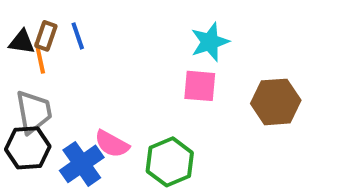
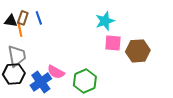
pink square: (200, 86) -> (113, 43), moved

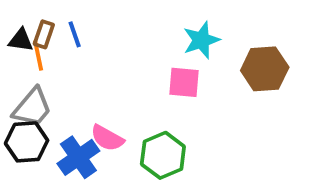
pink square: (113, 43) -> (184, 82), moved
brown hexagon: (138, 51) -> (265, 69), moved
gray trapezoid: (17, 56) -> (32, 107), turned 50

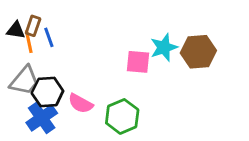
blue line: (75, 34) -> (49, 37), moved
cyan star: (201, 40) -> (164, 47), moved
black hexagon: (27, 142) -> (47, 92), moved
blue cross: (78, 157) -> (42, 118), moved

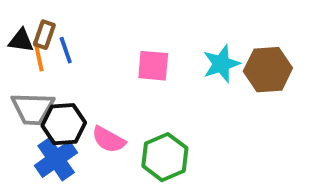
pink square: (138, 62) -> (153, 66), moved
gray trapezoid: (24, 80) -> (33, 109), turned 52

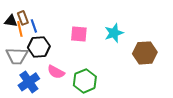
brown rectangle: (44, 35) -> (23, 18), turned -40
brown hexagon: (268, 70) -> (145, 53), moved
black hexagon: (64, 124) -> (39, 47), moved

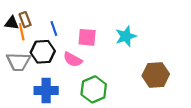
blue line: (34, 26) -> (54, 28), moved
brown hexagon: (145, 53) -> (156, 75), moved
pink semicircle: (56, 72) -> (73, 59), moved
blue cross: (29, 82) -> (46, 90), moved, turned 35

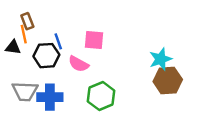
black triangle: (12, 23) -> (13, 47), moved
blue line: (54, 28) -> (58, 41), moved
cyan star: (126, 36) -> (161, 59), moved
gray trapezoid: (18, 62) -> (25, 91), moved

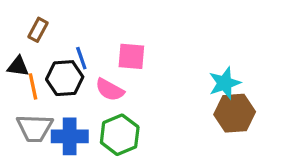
brown rectangle: (27, 21) -> (38, 30), turned 49
orange line: (24, 34) -> (33, 86), moved
green hexagon: (101, 96) -> (120, 135), moved

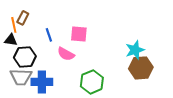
black hexagon: (65, 78) -> (25, 57), moved
orange line: (33, 86) -> (14, 25), moved
green hexagon: (120, 135) -> (92, 82), moved

